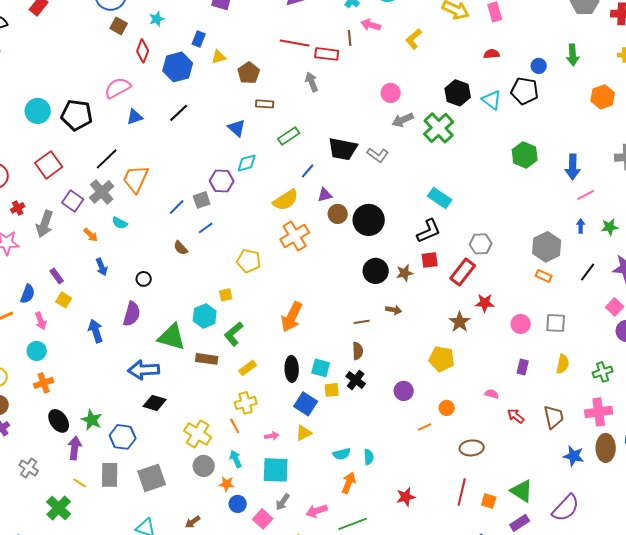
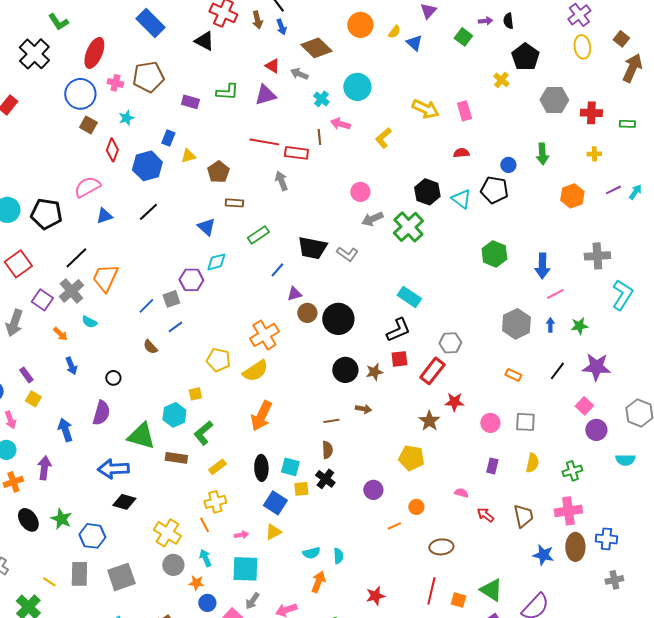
yellow semicircle: (286, 200) -> (255, 371), moved
gray hexagon: (547, 247) -> (516, 324), moved
purple arrow: (75, 448) -> (44, 468), moved

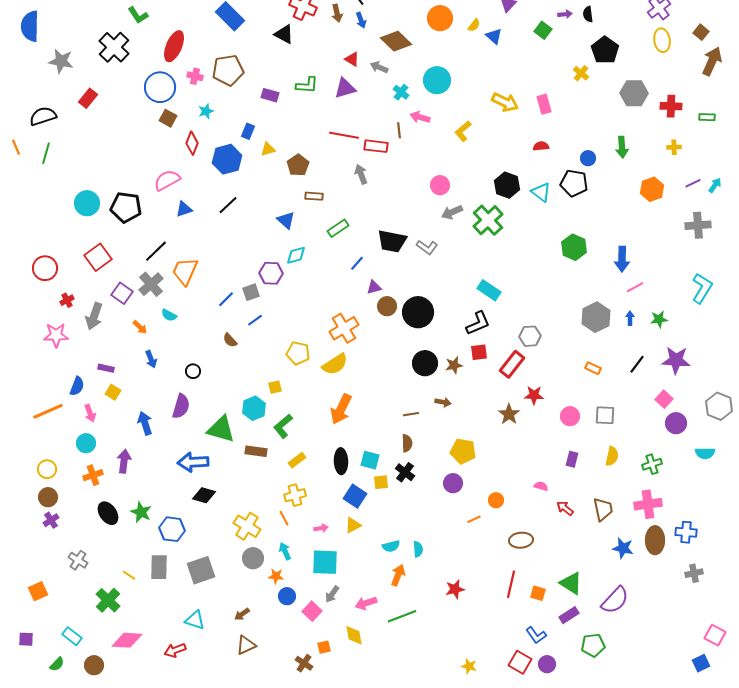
gray cross: (597, 256) -> (698, 225), moved
purple rectangle: (26, 375) -> (106, 368), turned -42
yellow pentagon: (411, 458) -> (463, 451), moved

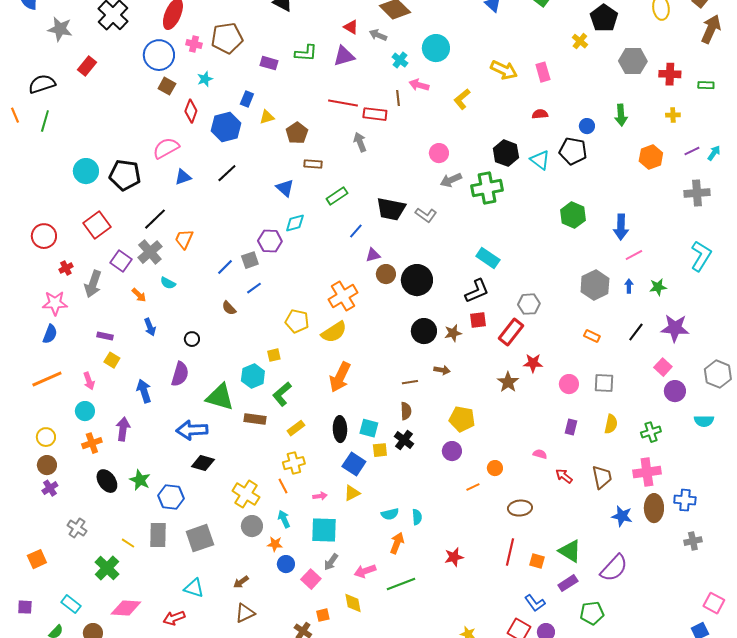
green cross: (488, 220) -> (487, 188), turned 32
orange trapezoid: (185, 271) -> (184, 239), size x0.7
blue semicircle: (77, 386) -> (50, 334), moved

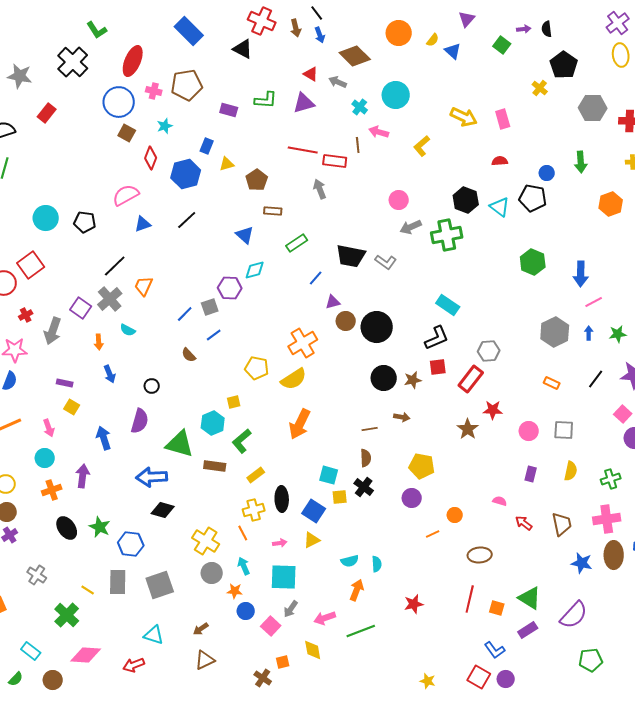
black pentagon: (125, 175) -> (85, 222), size x0.7
red square: (97, 225) -> (31, 265), moved
orange arrow: (139, 295) -> (99, 342), turned 42
black ellipse: (340, 429) -> (282, 499), moved
green pentagon: (592, 613) -> (591, 660), moved

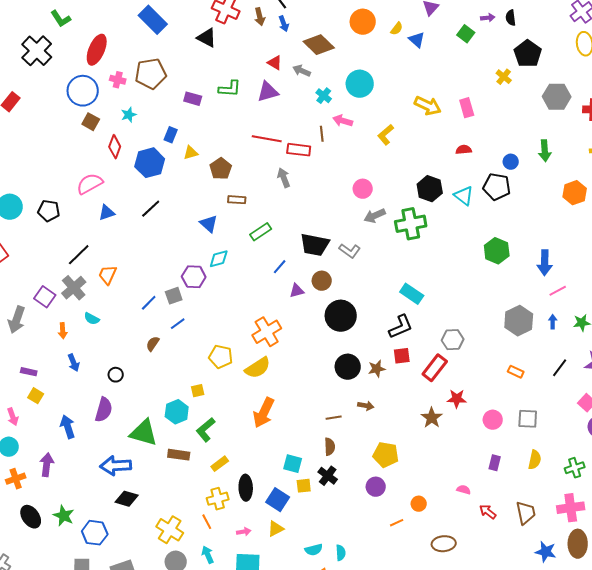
brown circle: (346, 321) -> (322, 281), moved
brown semicircle: (189, 355) -> (153, 344), turned 77

